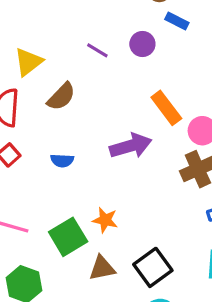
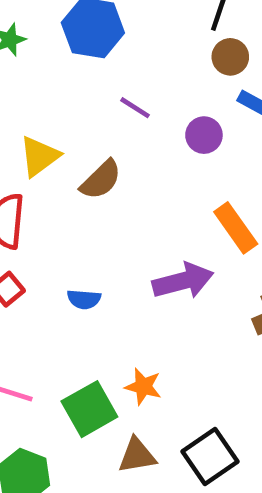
purple line: (97, 50) -> (135, 108), moved
brown semicircle: (61, 97) -> (101, 180), moved

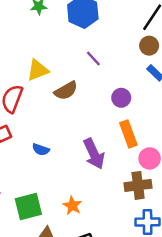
purple circle: (204, 135) -> (121, 98), moved
purple arrow: (183, 281) -> (94, 154), turned 64
orange star: (143, 387) -> (72, 206), moved

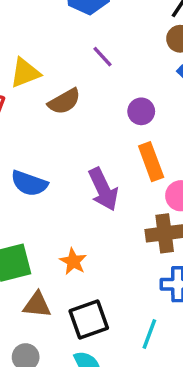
blue semicircle: (41, 149) -> (29, 183), size x1.5

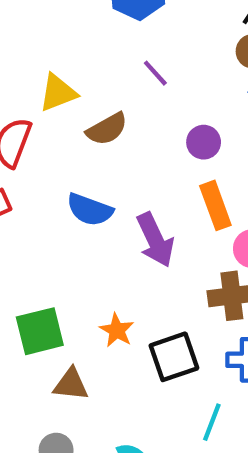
blue semicircle: (29, 183) -> (90, 210), moved
black square: (89, 320) -> (174, 357), moved

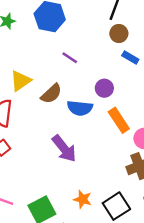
blue semicircle: (90, 210) -> (80, 108), moved
purple arrow: (155, 240) -> (64, 149), moved

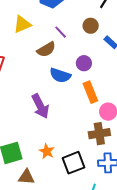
brown circle: (119, 33) -> (91, 26), moved
yellow triangle: (21, 81) -> (22, 24), moved
brown semicircle: (51, 94) -> (46, 49), moved

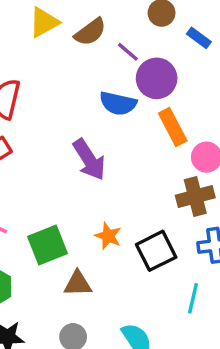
purple line: (61, 32) -> (128, 52), moved
brown semicircle: (46, 49) -> (90, 32), moved
purple circle: (84, 63) -> (157, 78), size x1.5

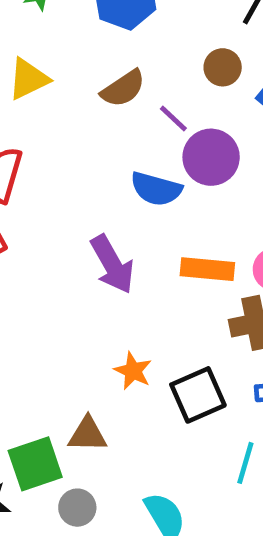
yellow triangle: (44, 22) -> (28, 79), moved
orange rectangle: (173, 127) -> (207, 269), moved, turned -60
green square: (48, 245) -> (35, 464), moved

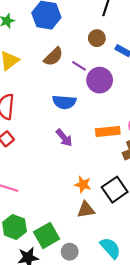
blue semicircle: (156, 189) -> (64, 102), moved
purple arrow: (112, 264) -> (64, 138), size x0.7
brown triangle: (88, 434) -> (86, 210), moved

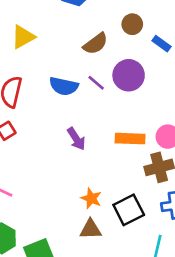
brown semicircle: (53, 57) -> (96, 44), moved
purple line: (79, 66) -> (96, 83), moved
blue semicircle: (64, 102) -> (64, 86), moved

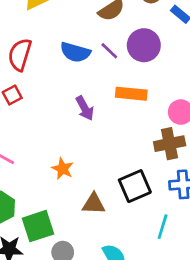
orange rectangle: (130, 139) -> (131, 94), moved
orange star: (91, 198) -> (63, 169), moved

